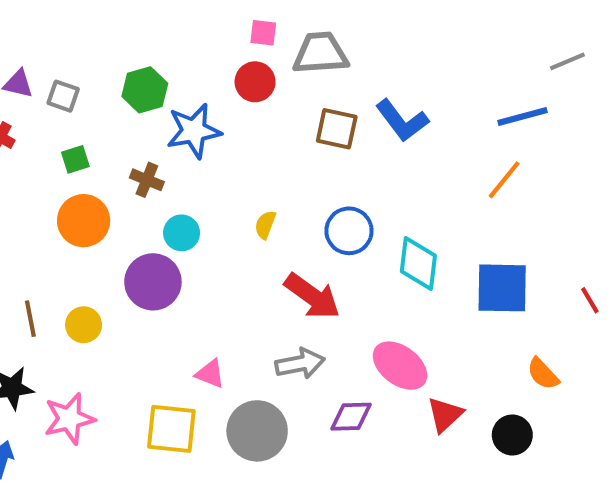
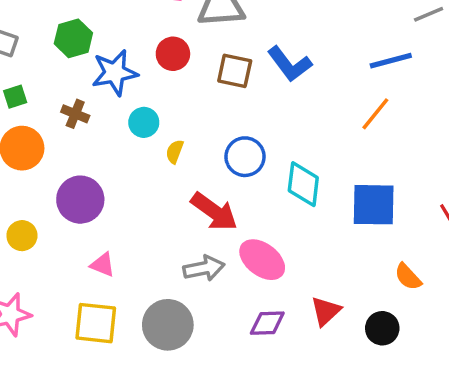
red circle: (255, 82) -> (173, 54), moved
cyan circle: (182, 233) -> (144, 122), moved
pink ellipse: (400, 366) -> (262, 260), moved
pink triangle: (210, 374) -> (103, 265), moved
purple diamond: (351, 417) -> (267, 323), moved

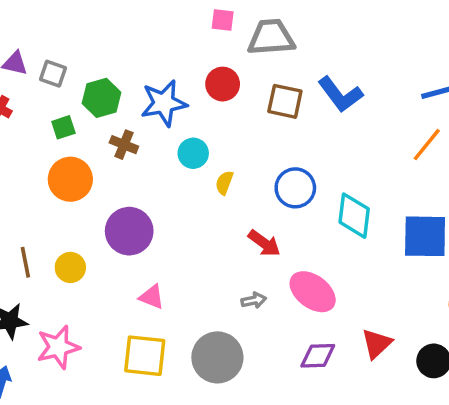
green hexagon: (73, 38) -> (101, 98), moved
red arrow: (214, 212) -> (264, 243), size x0.7
gray arrow: (204, 268) -> (254, 300), size x0.6

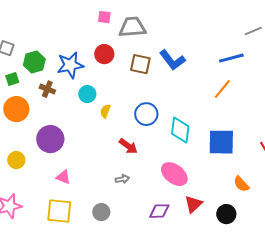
pink ellipse: (313, 292) -> (174, 174), moved
gray circle: (217, 357) -> (101, 212), size x0.6

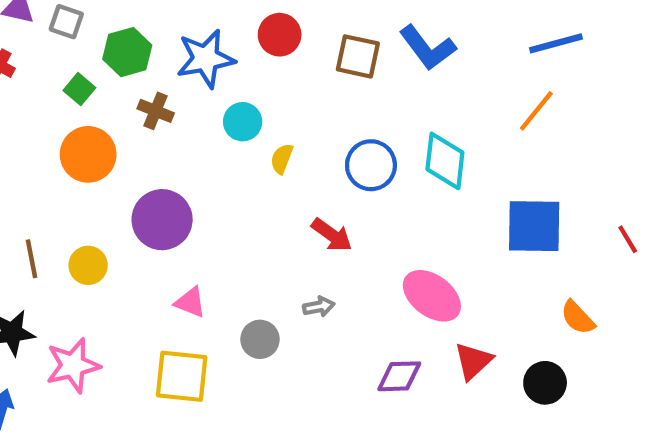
green square: (12, 79) -> (79, 89), turned -32
cyan diamond: (180, 130) -> (445, 161), moved
gray circle: (101, 212) -> (260, 339), moved

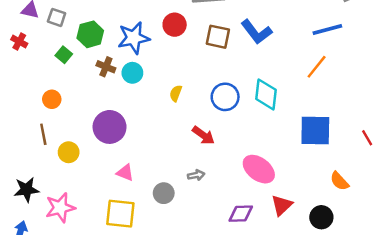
cyan circle: (243, 122) -> (132, 73), moved
orange circle: (88, 154) -> (52, 99), moved, size x0.6
brown line: (32, 259) -> (43, 134), moved

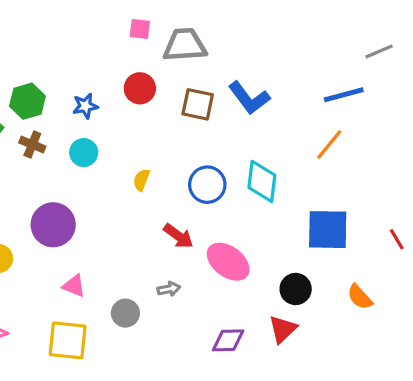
blue star: (134, 38) -> (85, 106), size x0.6
brown cross: (106, 67) -> (32, 145), moved
pink ellipse: (259, 169) -> (228, 262), moved
black circle: (321, 217) -> (296, 289), moved

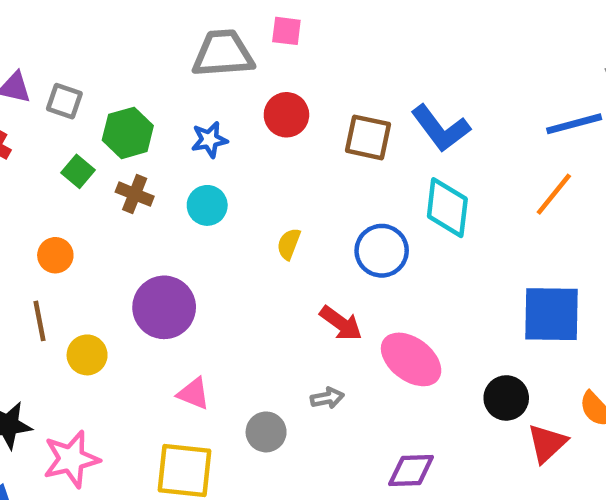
gray trapezoid: (185, 45) -> (223, 54), moved
cyan diamond: (262, 181) -> (447, 208), moved
red triangle: (283, 329) -> (547, 443), moved

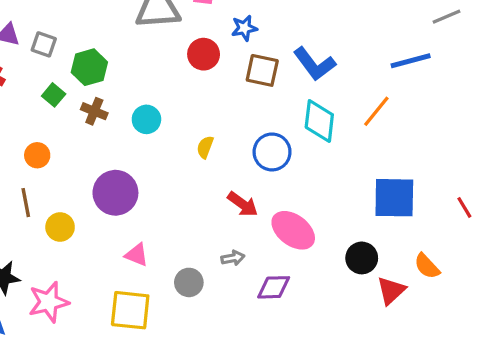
blue star: (209, 140) -> (244, 28), moved
orange line: (554, 194) -> (376, 111), moved
purple diamond: (411, 470) -> (274, 287), moved

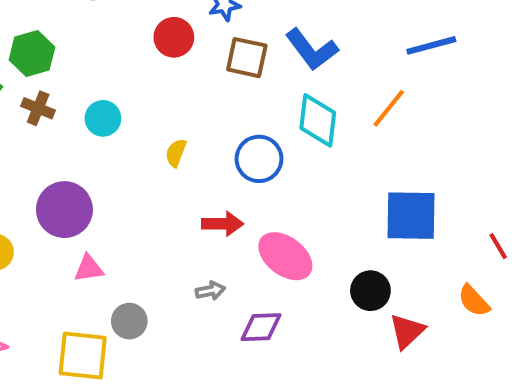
red arrow: (243, 204) -> (223, 224), turned -36
red line: (464, 207) -> (498, 246), moved
pink triangle: (137, 255) -> (89, 268), moved, turned -30
orange semicircle: (427, 266) -> (474, 301), moved
gray circle: (189, 282) -> (129, 321), moved

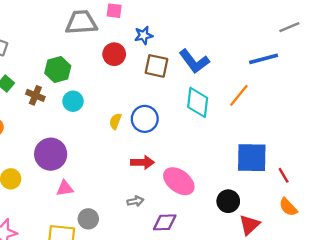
green hexagon: (32, 54) -> (58, 69), moved
blue circle: (259, 159) -> (145, 119), moved
red line: (498, 246) -> (284, 175), moved

